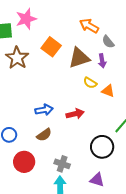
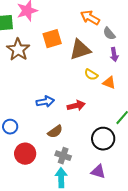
orange square: (51, 47) -> (52, 39), turned 36
purple arrow: (102, 61) -> (114, 55), moved
brown semicircle: (44, 135) -> (55, 132), moved

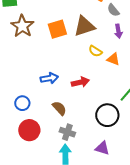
orange square: (52, 39) -> (57, 29), moved
blue circle: (10, 127) -> (22, 103), moved
brown semicircle: (55, 132) -> (59, 108), turned -98

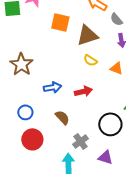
brown star: (22, 26) -> (21, 64), moved
orange square: (57, 29) -> (60, 22), moved, turned 30
yellow semicircle: (95, 51) -> (90, 60), moved
gray cross: (67, 132) -> (80, 141), moved, turned 35

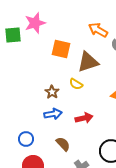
yellow semicircle: (90, 60) -> (76, 84), moved
brown star: (21, 64) -> (52, 92), moved, size x0.6

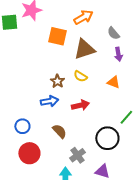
orange arrow: (98, 30) -> (83, 17), moved, turned 120
yellow semicircle: (76, 84) -> (80, 76), moved
brown star: (52, 92) -> (57, 81), moved

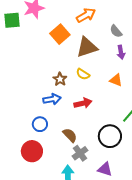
orange square: (57, 36) -> (60, 34), turned 36
blue circle: (22, 126) -> (40, 124), moved
brown semicircle: (59, 131) -> (70, 135), moved

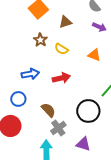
brown triangle: (87, 47) -> (65, 22), size x0.6
purple arrow: (121, 52) -> (99, 27), turned -56
brown star: (60, 79) -> (40, 40), moved

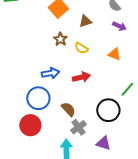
blue circle: (18, 99) -> (38, 98), size x1.5

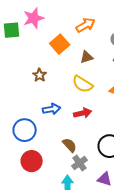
brown star: (60, 39) -> (40, 75), moved
yellow semicircle: (81, 48) -> (83, 84), size x1.5
blue circle: (38, 98) -> (25, 130), moved

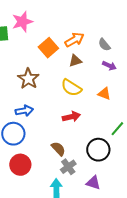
orange arrow: (86, 25) -> (74, 40), moved
brown star: (40, 75) -> (28, 79), size x1.5
blue arrow: (52, 109) -> (24, 111), moved

